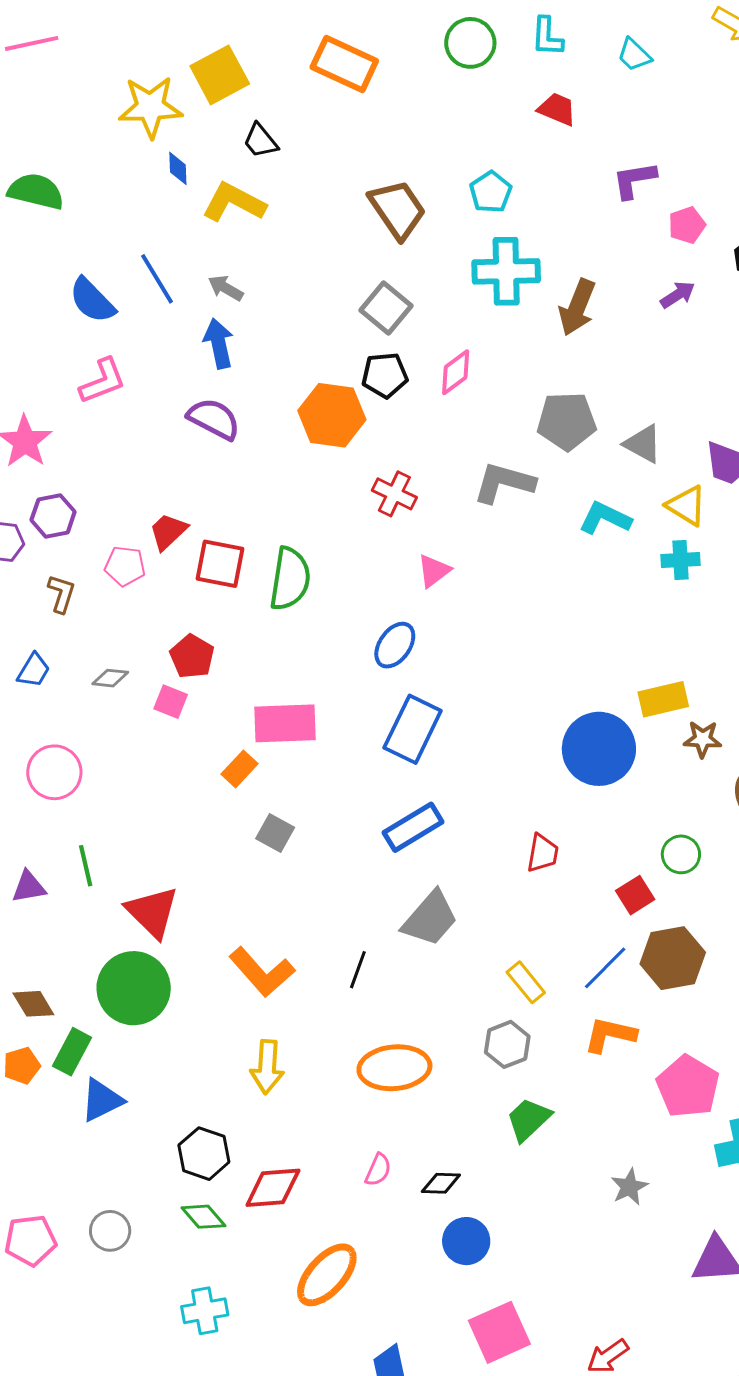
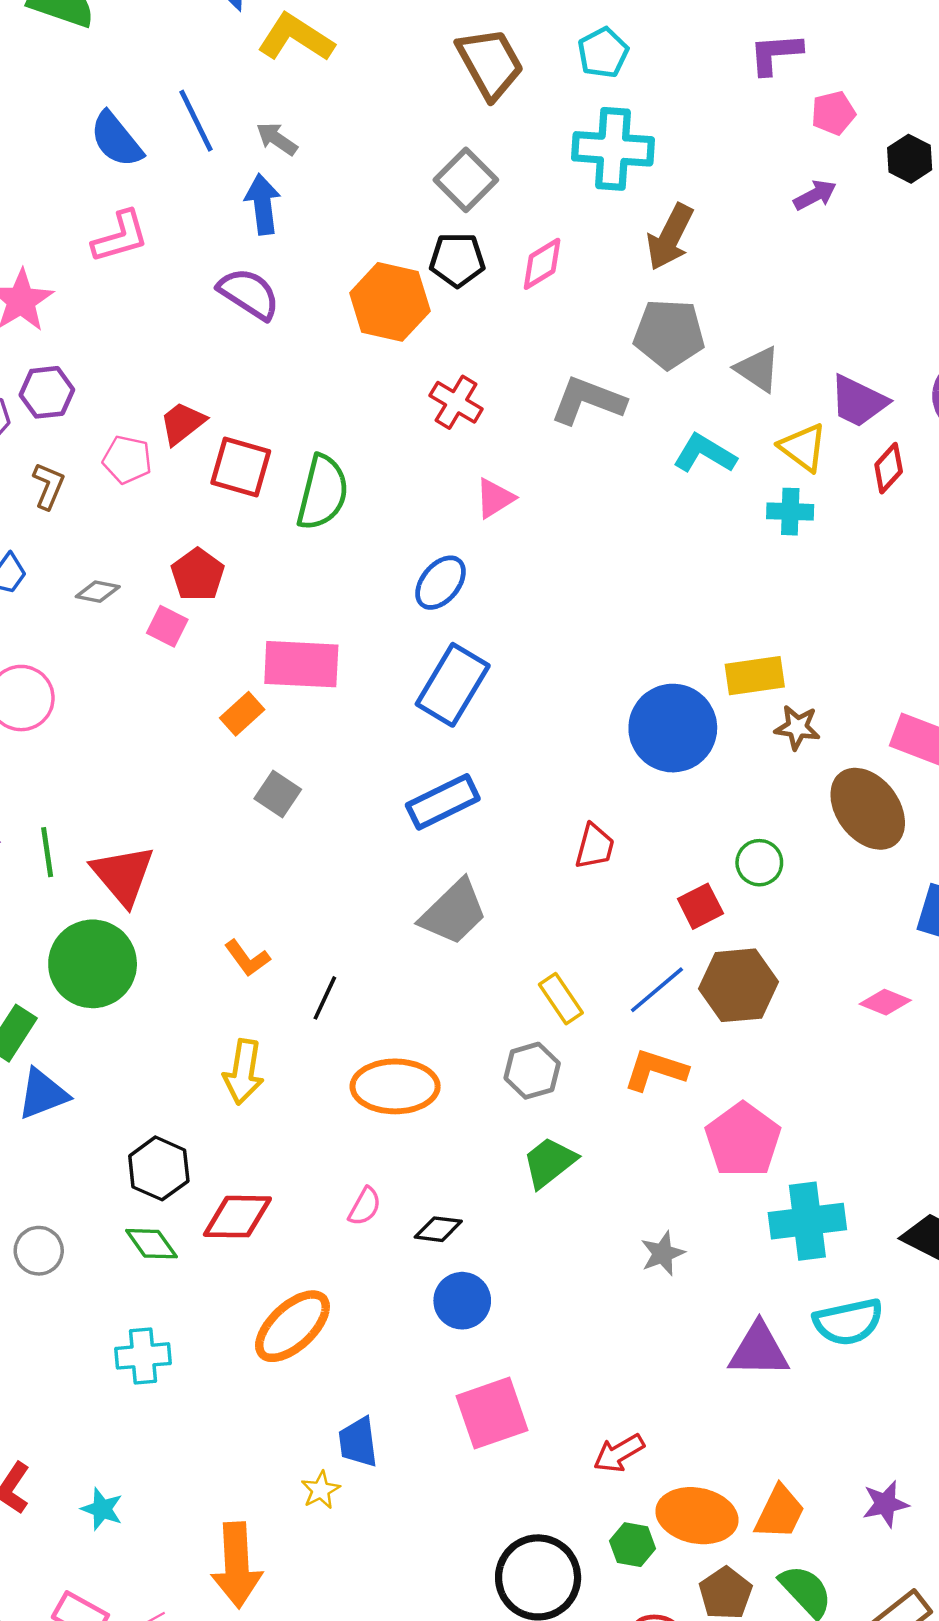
brown arrow: (577, 307) -> (670, 237), moved
green line: (86, 866) -> (47, 852), moved
black line: (358, 970) -> (325, 998), moved
orange L-shape: (262, 972) -> (247, 958), size x0.6

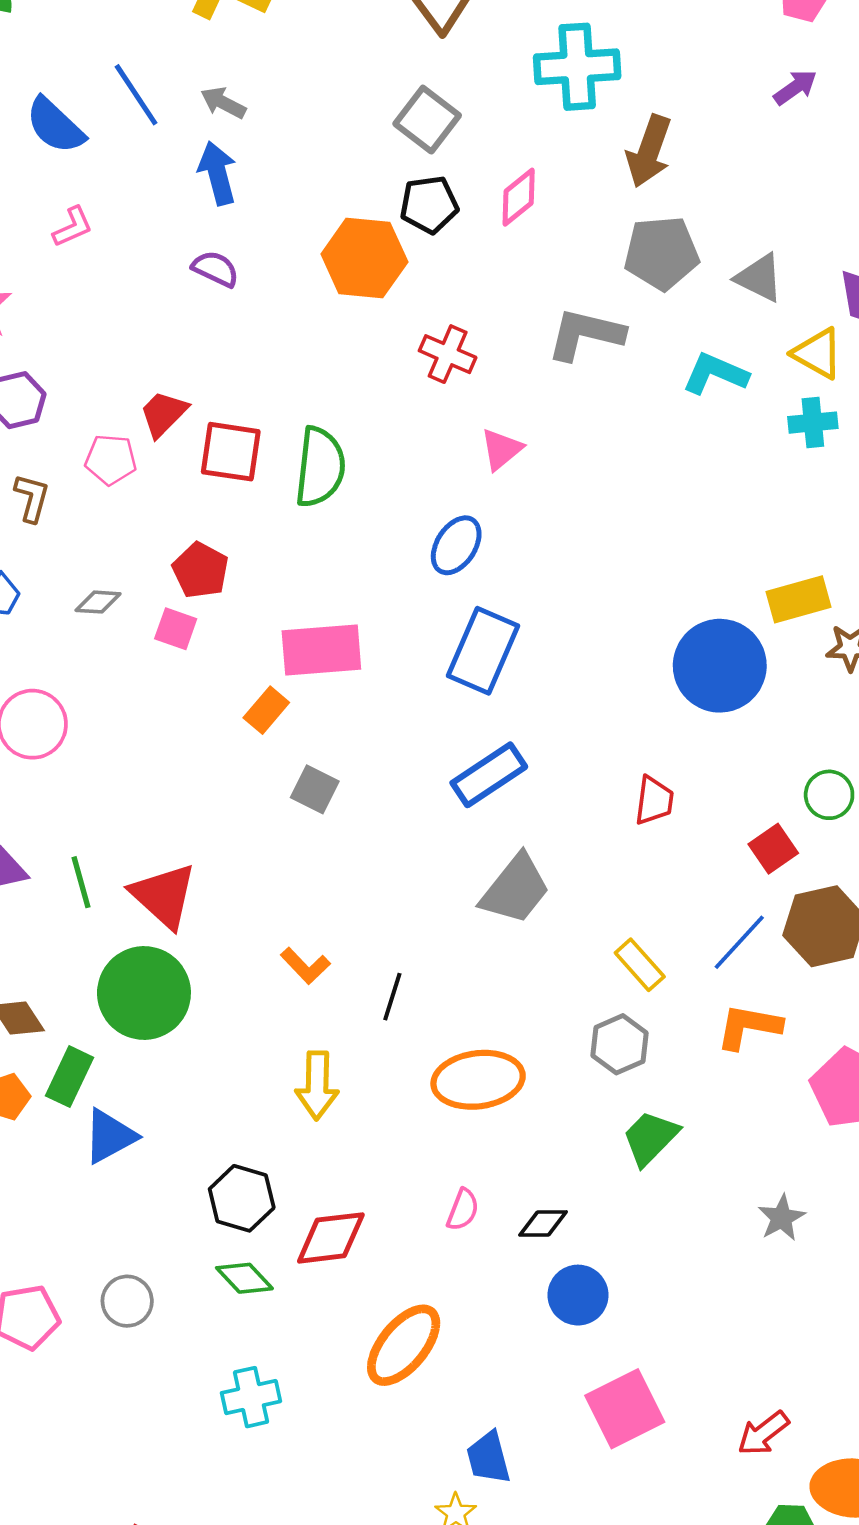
pink L-shape: (120, 237) -> (73, 227), size x0.7
purple semicircle: (249, 294) -> (215, 269), size x0.7

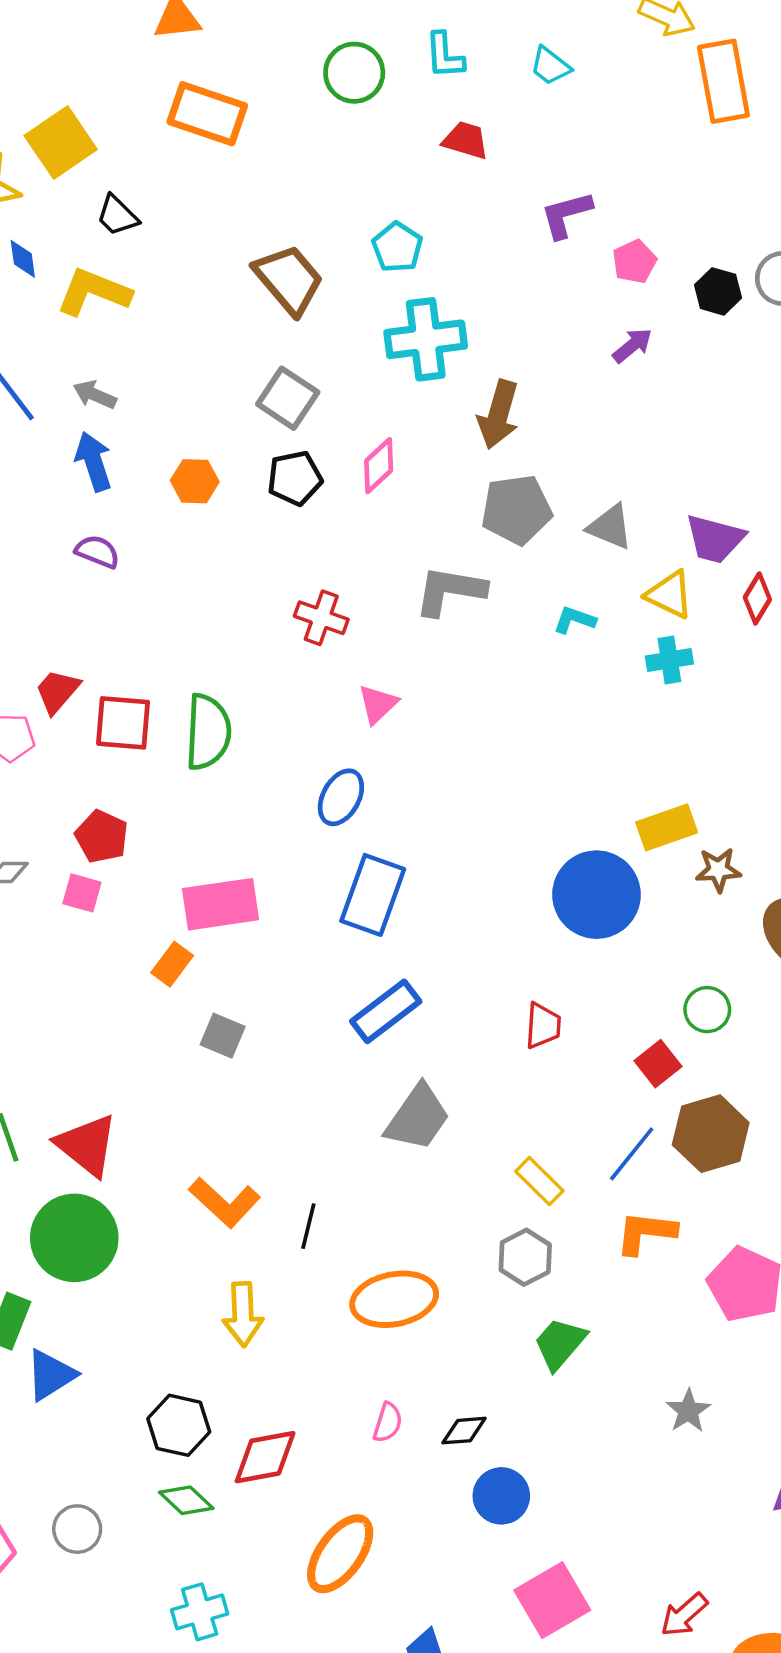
orange hexagon: (364, 258) -> (195, 481), moved, size x0.6
cyan L-shape: (715, 374) -> (574, 620), size x0.7
orange L-shape: (305, 966) -> (225, 1202), size x1.5

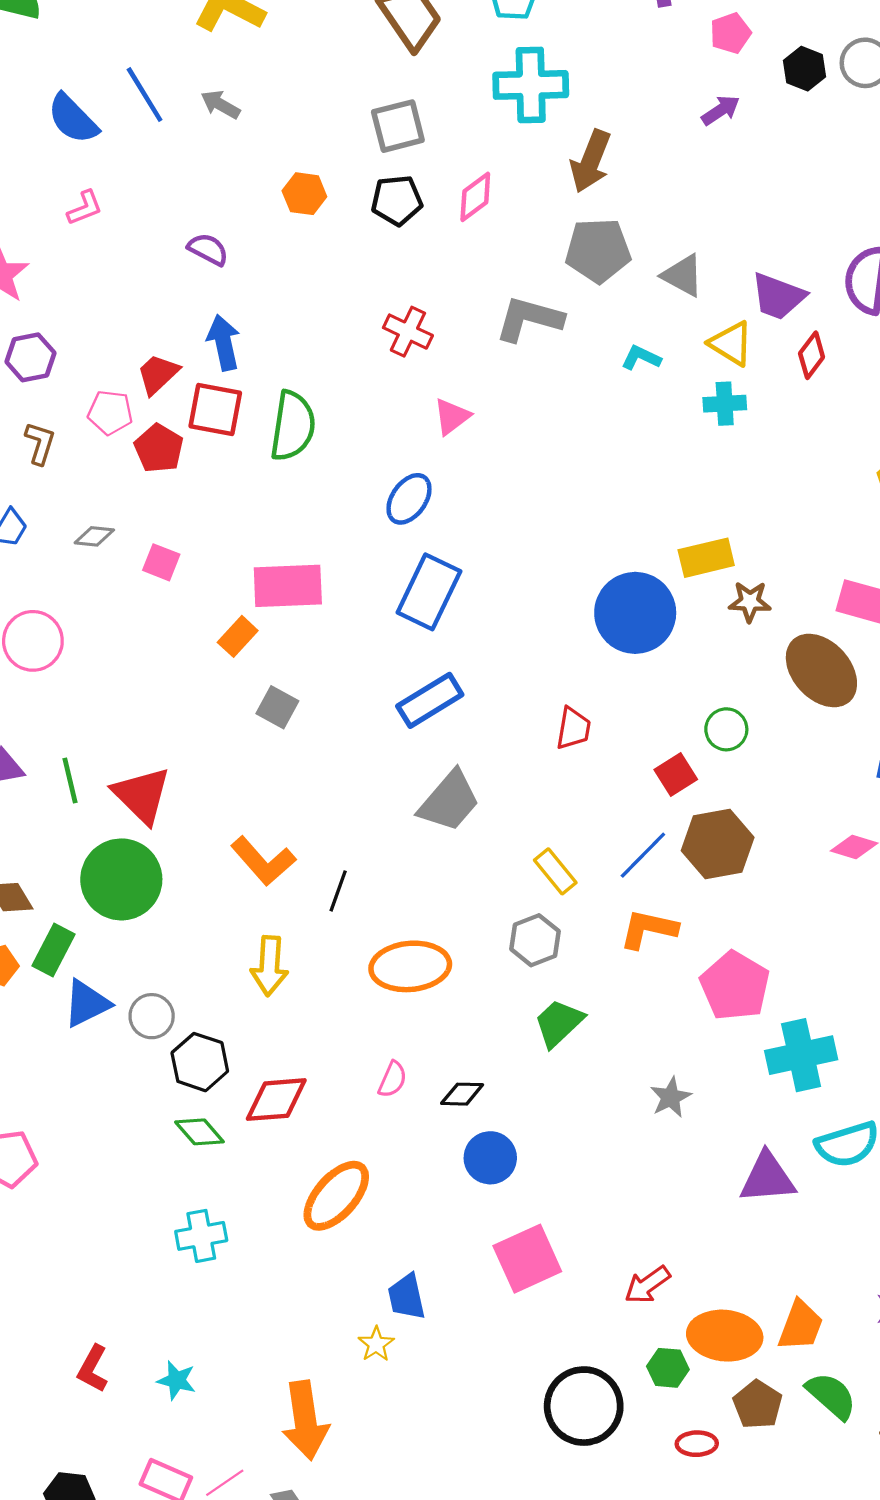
gray square: (288, 398) -> (398, 126), turned 36
blue arrow: (94, 461) -> (224, 343), moved
red pentagon: (102, 836) -> (159, 448), moved
gray circle: (77, 1529) -> (152, 1016), moved

